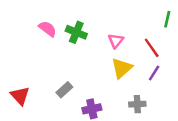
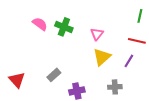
red line: (152, 48) -> (137, 41), moved, turned -42

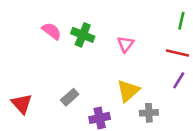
yellow triangle: (102, 57) -> (128, 91), moved
purple line: (129, 61) -> (179, 80), moved

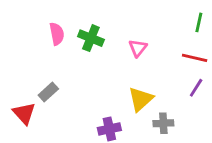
pink semicircle: (52, 31) -> (57, 34), turned 42
gray rectangle: (70, 97) -> (48, 92), moved

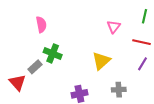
green cross: (91, 38) -> (53, 53), moved
pink triangle: (138, 48) -> (114, 27), moved
yellow triangle: (141, 99) -> (101, 61), moved

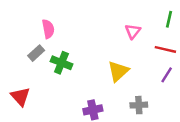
gray rectangle: (35, 67) -> (36, 53), moved

